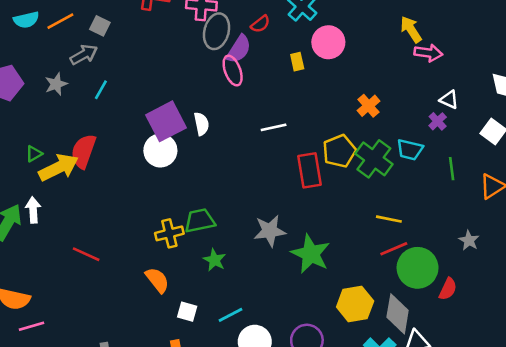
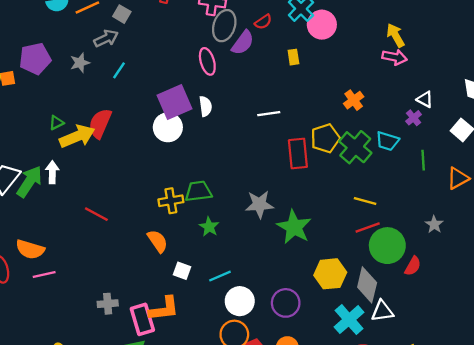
pink circle: (328, 42) -> (322, 25), moved
pink arrow: (428, 53) -> (395, 57), moved
pink ellipse: (233, 71) -> (207, 61), moved

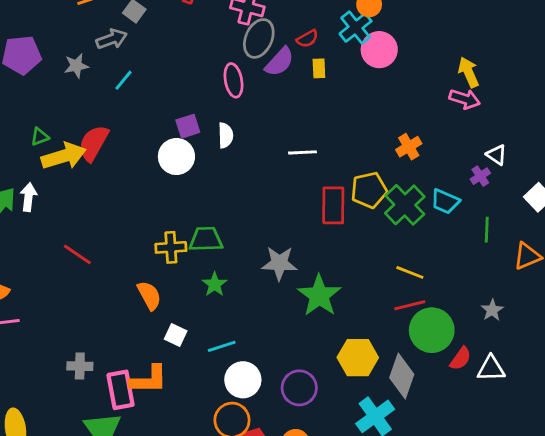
yellow rectangle: (293, 57) -> (319, 68), moved
purple square: (174, 102) -> (188, 126), size x0.6
white triangle: (382, 311) -> (491, 369), moved

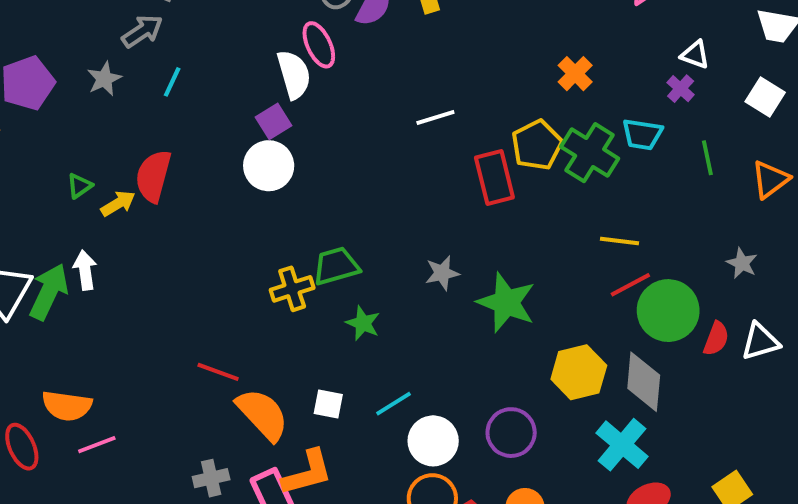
white semicircle: (226, 135) -> (294, 75), moved, size x1.4
yellow arrow: (64, 156) -> (118, 203), size x0.6
red line: (77, 254) -> (218, 372), moved
gray star: (279, 263) -> (442, 273), size x0.7
orange semicircle: (149, 295) -> (262, 414), moved, size x1.4

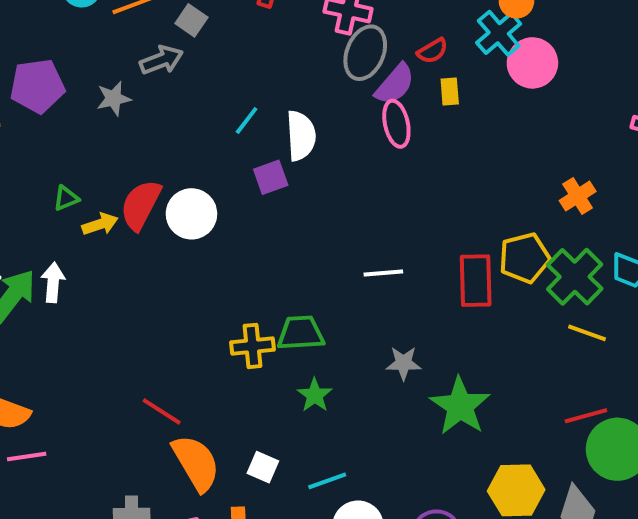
pink ellipse: (319, 45) -> (396, 124), moved
cyan line: (172, 82) -> (247, 120), moved
white line: (435, 118) -> (383, 273), moved
white circle: (269, 166) -> (191, 214), moved
yellow line: (619, 241) -> (587, 333), moved

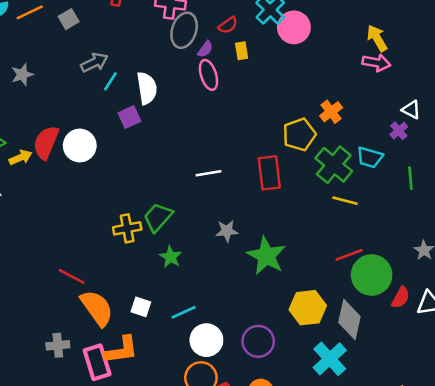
gray square: (191, 20) -> (69, 19), turned 30
gray arrow: (161, 60) -> (94, 62), moved
purple semicircle: (395, 84) -> (205, 49), size x0.6
yellow pentagon: (524, 258) -> (299, 135), moved
green trapezoid: (301, 333) -> (158, 217), turned -40

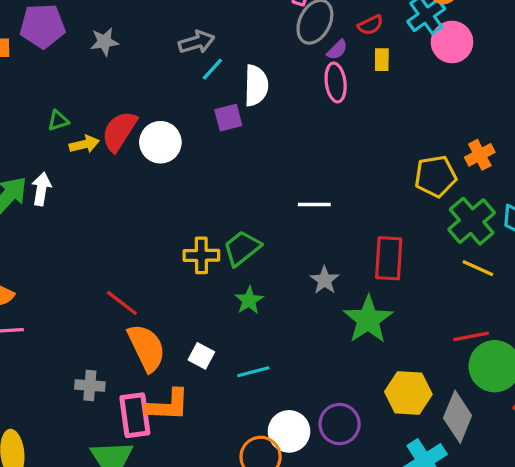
red rectangle: (269, 173) -> (389, 258), moved
gray star: (227, 231) -> (325, 280), turned 30
white circle: (206, 340) -> (289, 431), moved

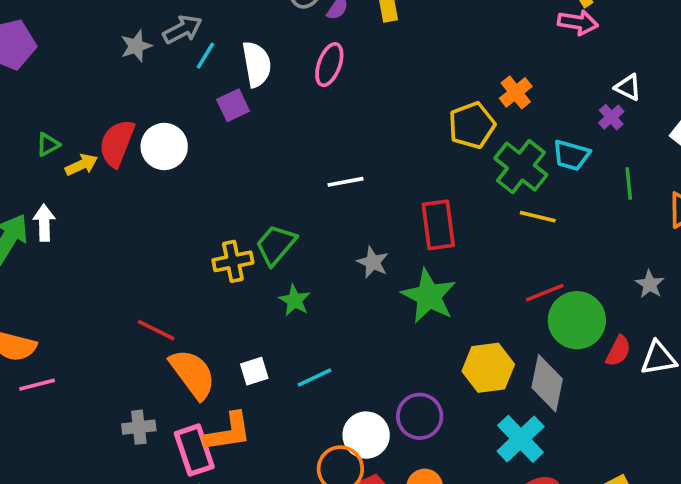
gray star: (104, 42) -> (136, 46), moved
pink ellipse: (336, 82) -> (329, 65), moved, turned 39
white square: (201, 356) -> (254, 371), turned -35

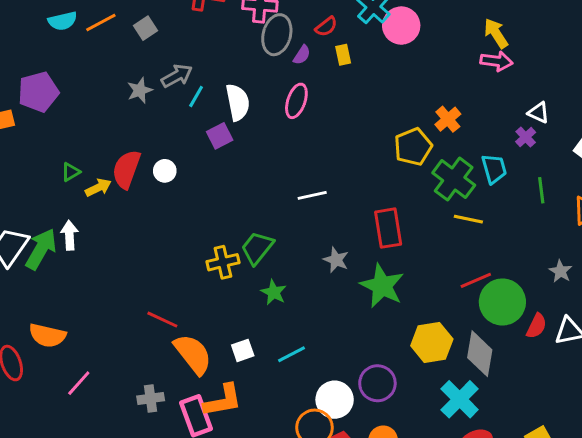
white circle: (164, 146) -> (165, 171), size x0.6
cyan trapezoid: (571, 155) -> (494, 169), turned -120
pink line: (37, 385) -> (79, 383), moved, turned -32

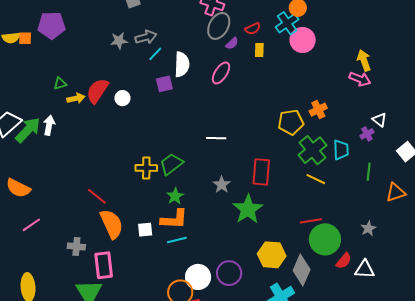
orange L-shape: (223, 400) -> (174, 219), moved

